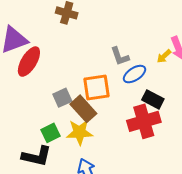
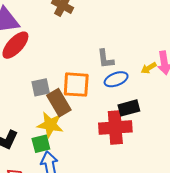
black rectangle: (153, 99) -> (129, 108), turned -55
green square: (50, 133) -> (41, 144), moved

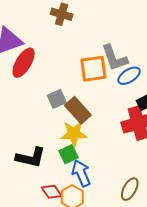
gray L-shape: (105, 59) -> (114, 58), size x1.4
orange square: (76, 85) -> (93, 69), moved

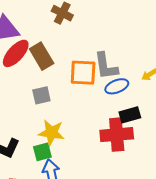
brown rectangle: (78, 110) -> (42, 56), moved

